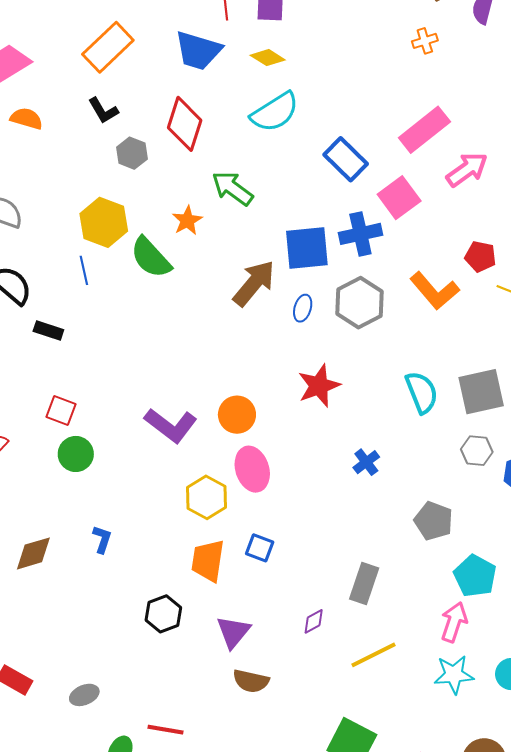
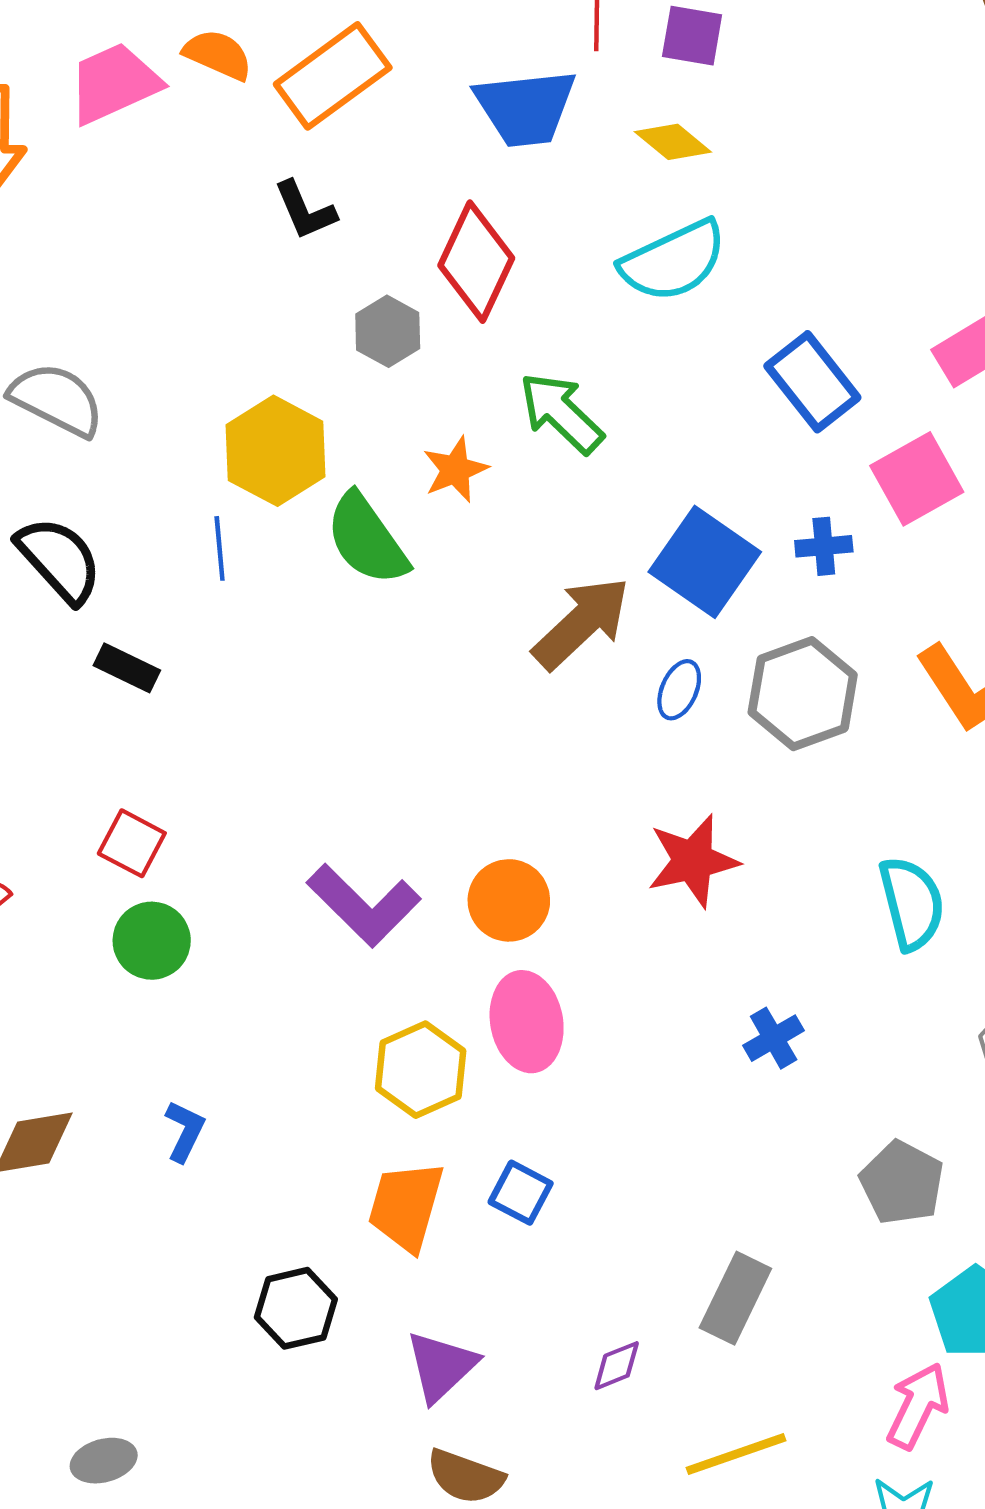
blue trapezoid: (198, 51) -> (526, 108), turned -30
orange semicircle: (27, 119) -> (218, 55), moved
gray hexagon: (132, 153) -> (388, 331), moved
blue cross: (360, 234) -> (824, 546), size x0.6
blue square: (307, 248) -> (705, 562), turned 33

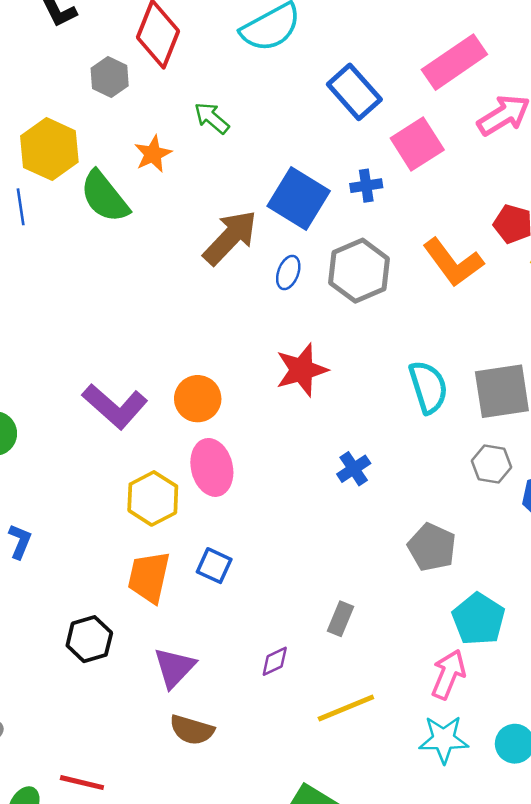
green arrow: (561, 413) -> (212, 118), size x0.7
gray rectangle: (735, 1298) -> (341, 619), size x0.7

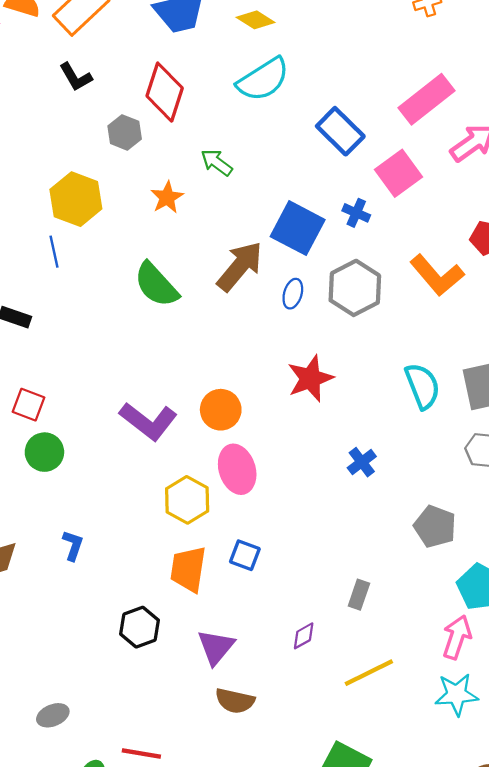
blue cross: (366, 186) -> (356, 213), turned 36
green semicircle: (105, 197) -> (156, 285), moved

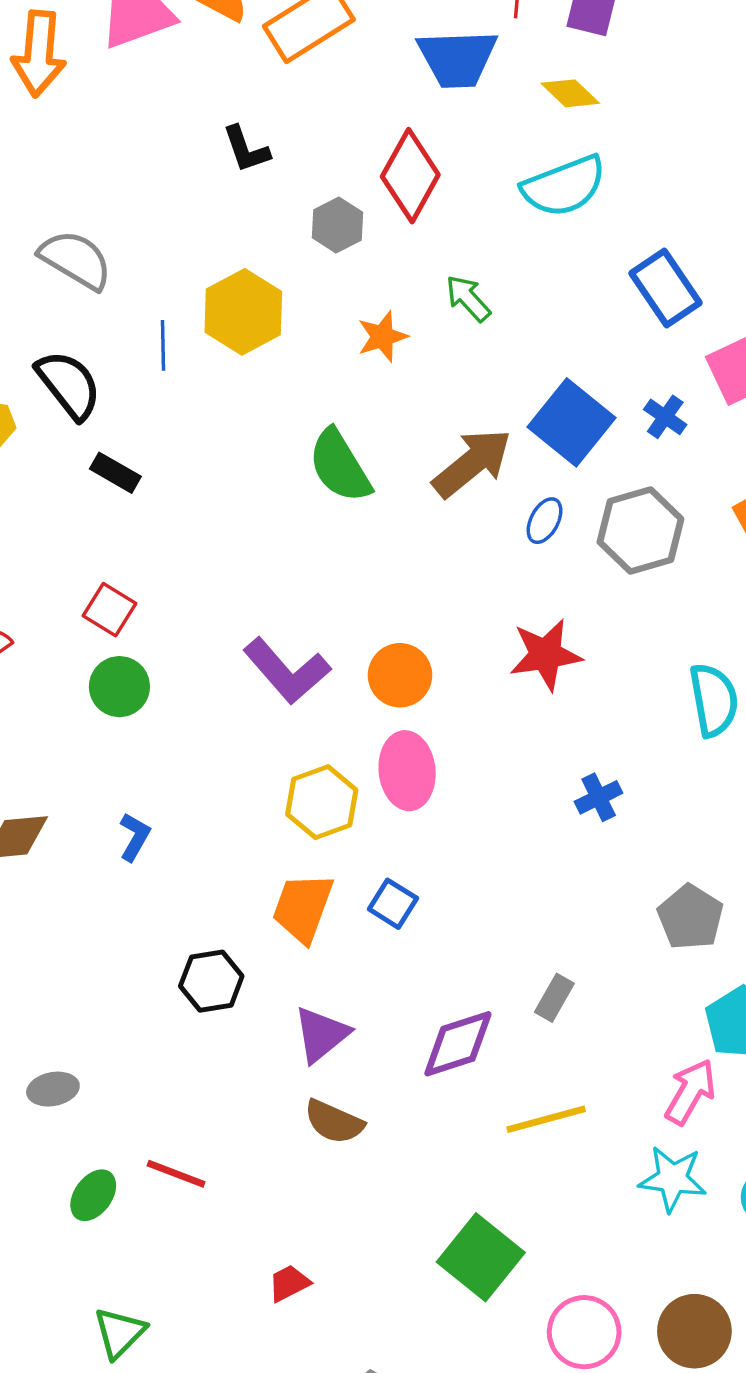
black L-shape: (76, 77) -> (246, 149), moved
blue line: (54, 252) -> (163, 345), moved
purple diamond: (304, 636) -> (458, 1044), size x1.8

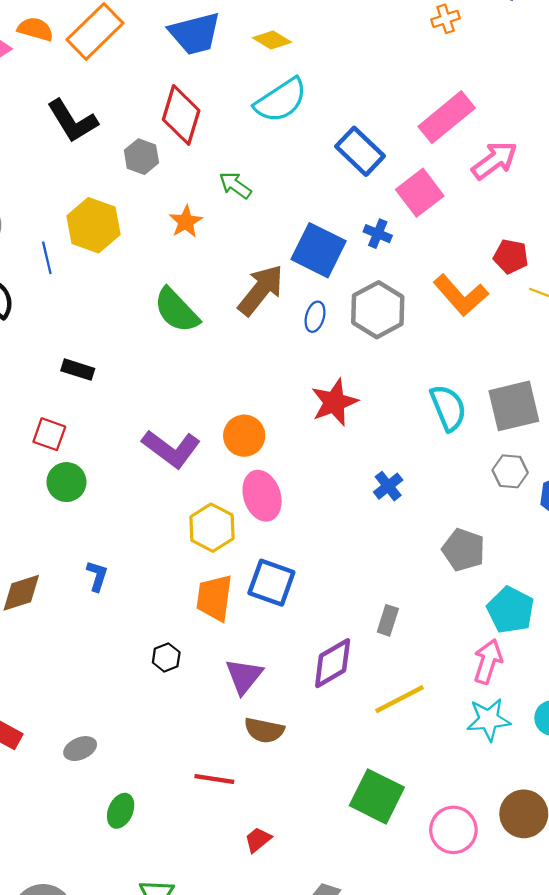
black L-shape: (246, 149) -> (72, 121), size x1.5
black rectangle: (115, 473) -> (78, 370), moved
blue square: (393, 904) -> (271, 583), size x1.5
black hexagon: (211, 981) -> (166, 657), size x0.7
red line: (176, 1174) -> (214, 779), moved

